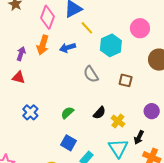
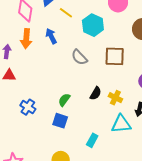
blue arrow: (68, 48) -> (51, 36), turned 91
brown square: (126, 80) -> (115, 56), size x1.5
blue square: (68, 143) -> (60, 121), moved
cyan triangle: (118, 148) -> (121, 124), turned -50

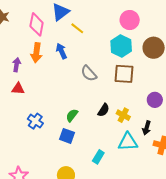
cyan hexagon: (93, 25) -> (121, 46), moved

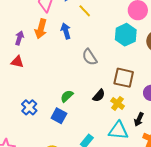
brown square: (124, 74) -> (124, 78), moved
blue cross: (35, 121) -> (29, 107), moved

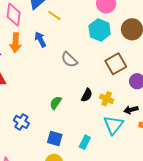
brown square: (124, 78) -> (116, 64), moved, turned -30
blue square: (59, 116) -> (55, 138), moved
black arrow: (139, 119) -> (131, 110), turned 64
cyan triangle: (118, 130) -> (113, 125), turned -45

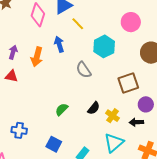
cyan hexagon: (100, 30) -> (104, 46), moved
orange arrow: (16, 43) -> (37, 57), moved
black arrow: (131, 110) -> (136, 122), moved
blue cross: (21, 122) -> (19, 130), moved, turned -35

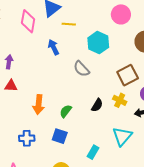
yellow line: (78, 24) -> (69, 24), turned -32
orange arrow: (37, 57) -> (39, 105), moved
yellow cross: (112, 116) -> (120, 100), moved
blue square: (54, 144) -> (60, 136), moved

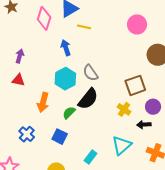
cyan hexagon: (98, 43) -> (65, 79), moved
black semicircle: (97, 105) -> (88, 99), moved, size x1.6
blue cross: (27, 138) -> (27, 134), turned 35

